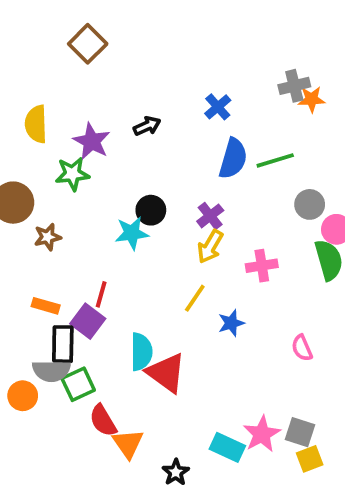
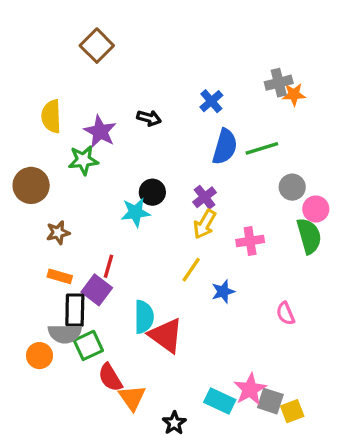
black arrow: (147, 126) -> (149, 118), turned 40
brown star: (48, 237) -> (58, 233), moved
gray square: (300, 432) -> (270, 401), moved

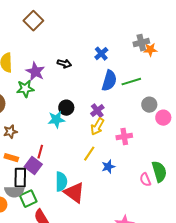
green semicircle: (309, 236) -> (159, 172), moved

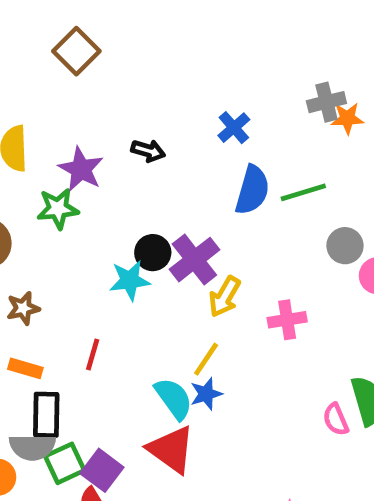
purple cross: (97, 111) -> (194, 260), moved, size x1.5
purple square: (33, 166) -> (102, 470), moved
blue star: (108, 167) -> (206, 394), moved
cyan semicircle: (61, 182) -> (174, 399), moved, turned -36

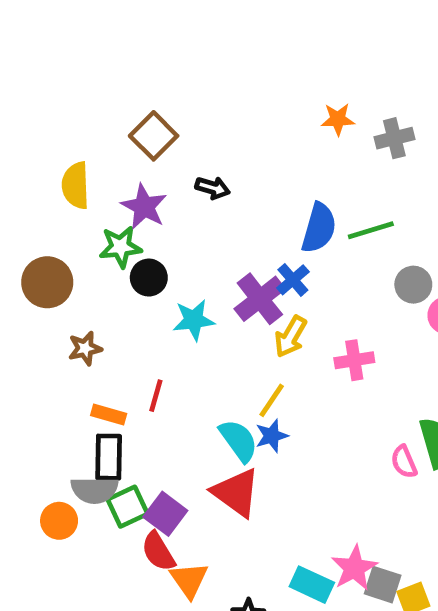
brown square: (76, 51) -> (154, 136), moved
orange star: (347, 118) -> (338, 119), moved
blue cross: (234, 128) -> (293, 280), moved
black circle: (153, 253) -> (149, 278), moved
orange rectangle: (25, 368) -> (109, 415), moved

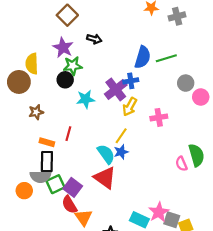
yellow semicircle: (76, 185) -> (32, 64), moved
green star: (120, 247) -> (73, 66), moved
blue cross: (293, 280) -> (131, 81), turned 32

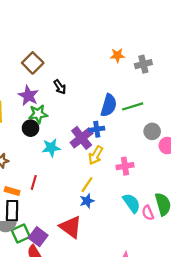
black arrow: (94, 39) -> (60, 87), turned 40
cyan semicircle: (106, 154) -> (131, 203), moved

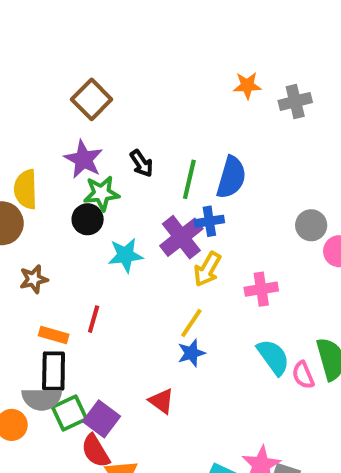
black arrow: (60, 87) -> (141, 163), moved
green line: (133, 106) -> (189, 179), moved, turned -60
red triangle: (71, 227) -> (161, 401), size x0.6

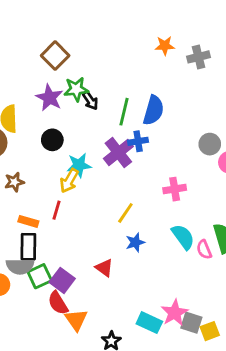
green star: (102, 193) -> (76, 89), moved
yellow arrow: (207, 269) -> (69, 181), moved
blue star: (191, 353) -> (135, 242), moved

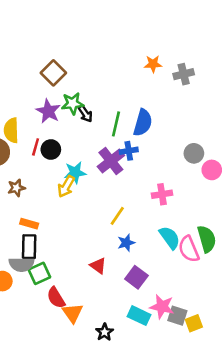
red line: (57, 210) -> (36, 147), moved
pink semicircle: (204, 250) -> (189, 249), size x1.5
purple square: (62, 280) -> (136, 277), moved
pink star: (175, 313) -> (162, 307), turned -30

